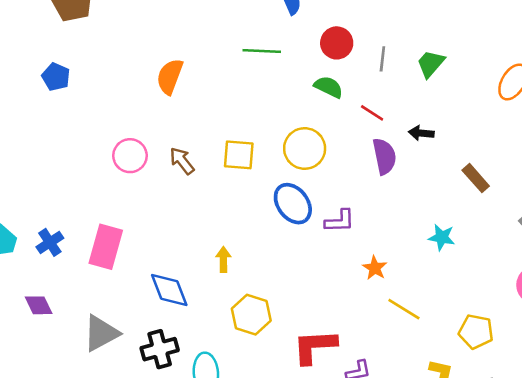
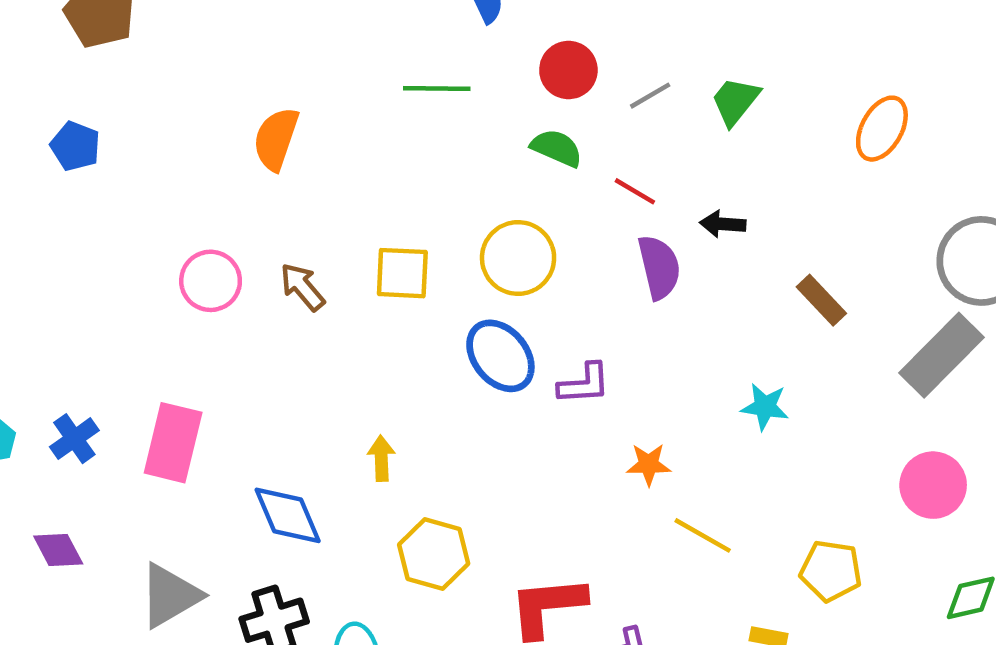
gray line: (382, 59) -> (650, 96), turned 55
orange star: (375, 268) -> (649, 464), turned -30

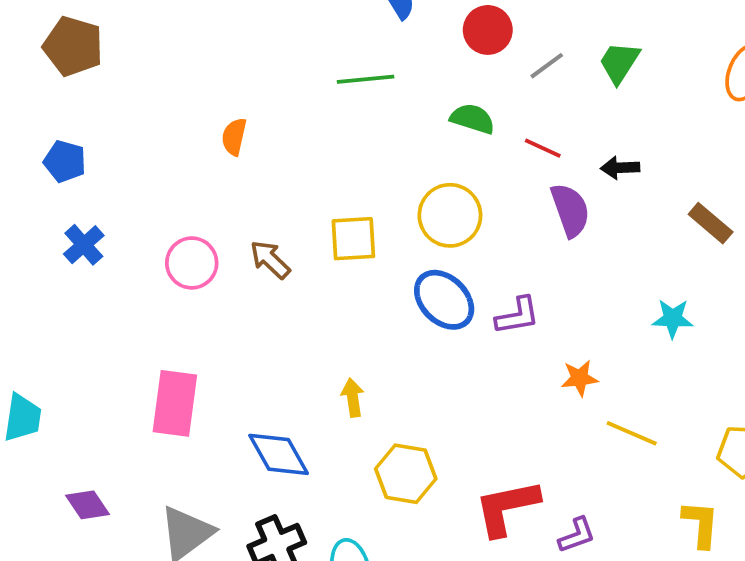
red circle: (568, 70) -> (488, 30), moved
orange semicircle: (276, 139) -> (234, 137), size x0.7
blue cross: (74, 439) -> (84, 245), moved

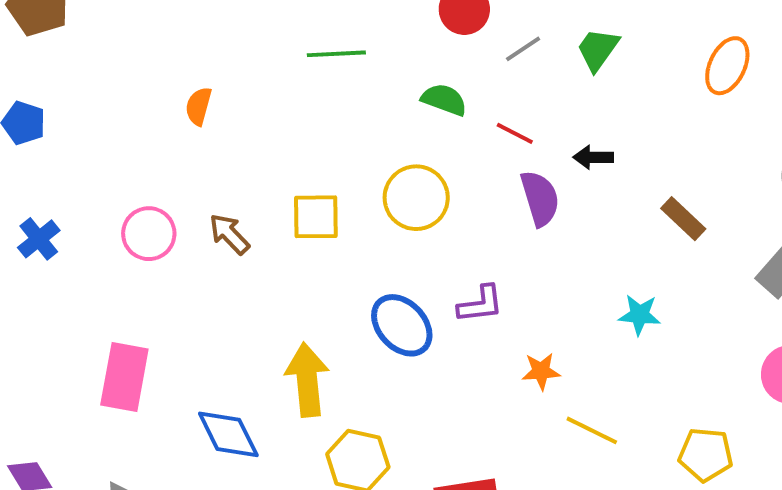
blue cross: (84, 245) -> (39, 239), moved
blue ellipse: (444, 300) -> (402, 325), moved
yellow arrow: (353, 398) -> (307, 380), size x1.8

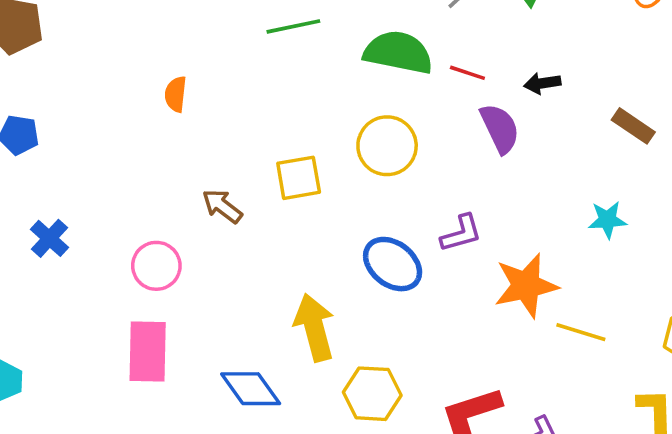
green semicircle: (444, 100) -> (398, 52), size x1.6
pink circle: (149, 234) -> (156, 266), moved
orange star: (541, 371) -> (526, 286), size x1.8

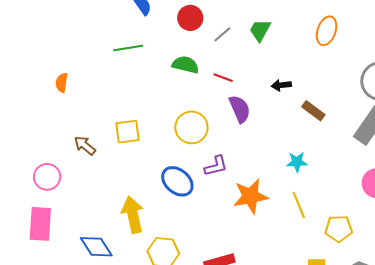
green semicircle: (398, 52) -> (185, 65), size x0.7
black arrow: (542, 83) -> (281, 85), moved
yellow circle: (387, 146) -> (191, 127), moved
yellow line: (581, 332) -> (299, 205), moved, turned 48

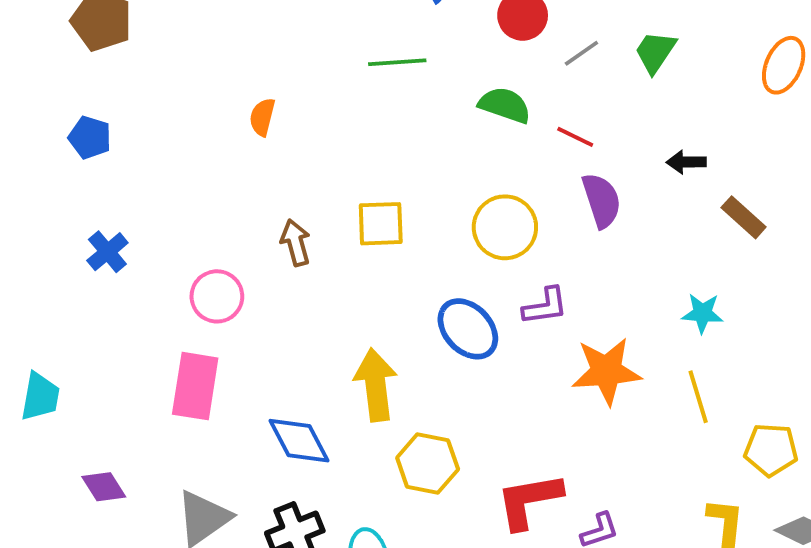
brown arrow: (85, 145) -> (296, 243), turned 30

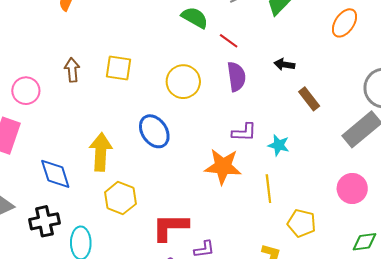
purple L-shape: (545, 306) -> (244, 132), moved

